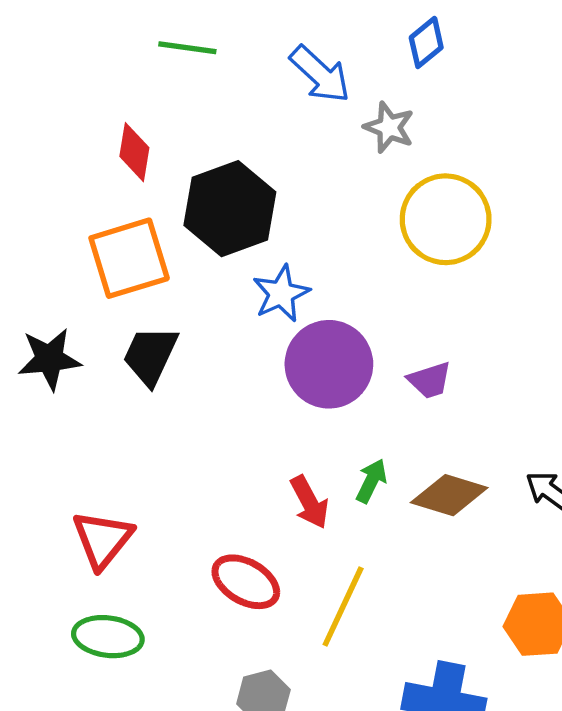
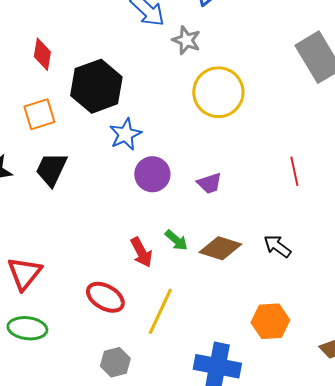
orange square: (129, 258) -> (39, 114), size x0.7
purple circle: (329, 364) -> (152, 174), size x0.7
green arrow: (371, 481) -> (176, 240), turned 105

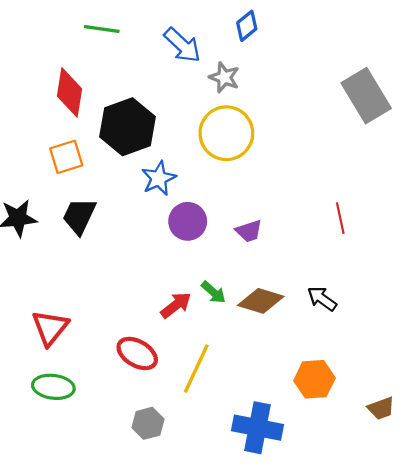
red diamond: (42, 54) -> (69, 92), size x1.4
yellow circle: (218, 92) -> (226, 133), moved
red arrow: (141, 252) -> (176, 305), turned -100

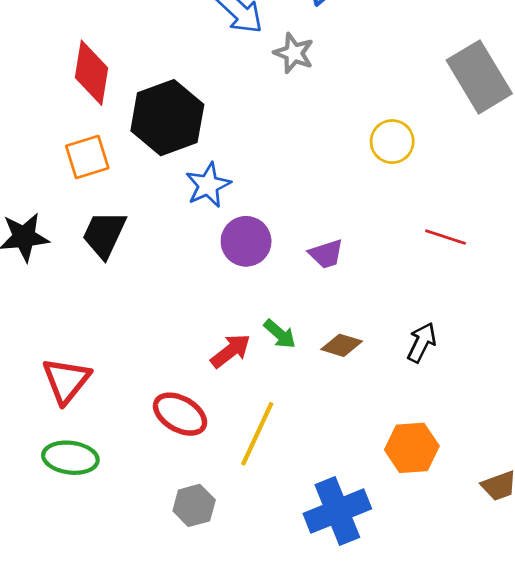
yellow circle: (226, 133) -> (392, 142), moved, size x0.6
red line: (340, 218) -> (446, 237), turned -60
black arrow: (322, 299) -> (422, 342), turned 80
brown diamond: (261, 301) -> (342, 345), size x0.7
blue cross: (258, 428) -> (337, 511), turned -33

